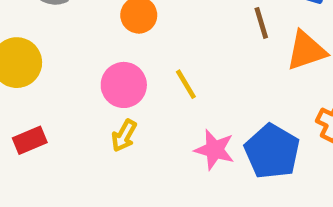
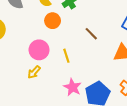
brown line: (261, 23) -> (91, 34), moved, turned -40

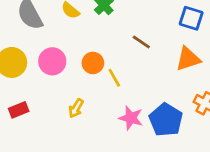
orange circle: (53, 21) -> (93, 63), moved
pink circle: (39, 50) -> (52, 61), moved

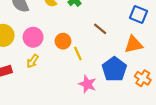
yellow arrow: (76, 108) -> (33, 61), moved
blue pentagon: (166, 120) -> (114, 69), moved

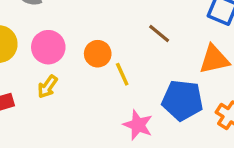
blue pentagon: (114, 69) -> (182, 100), turned -30

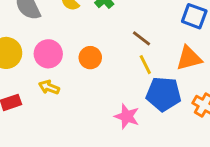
yellow line: (122, 74) -> (145, 65), moved
yellow arrow: (48, 87) -> (49, 87), turned 78

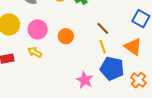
orange triangle: (189, 58) -> (133, 47), turned 42

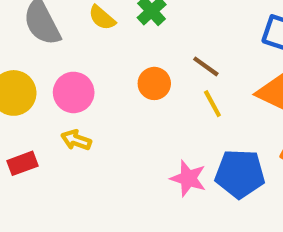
orange circle: (66, 36) -> (154, 83), moved
blue pentagon: (112, 68) -> (240, 174), moved

